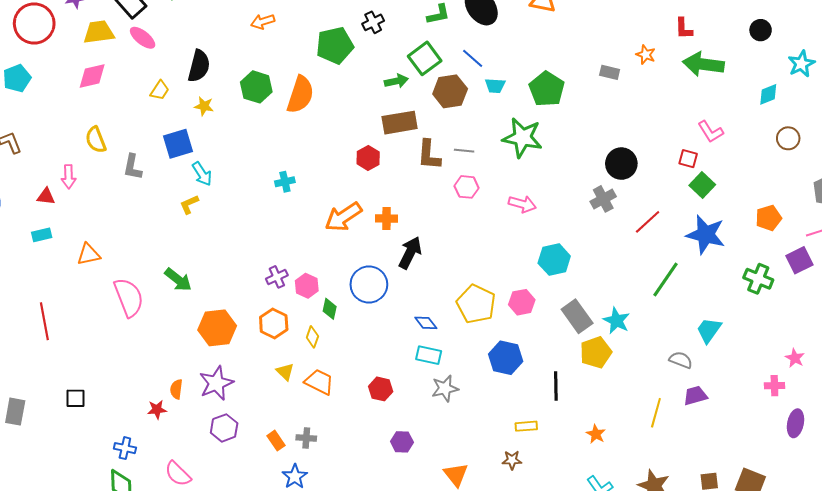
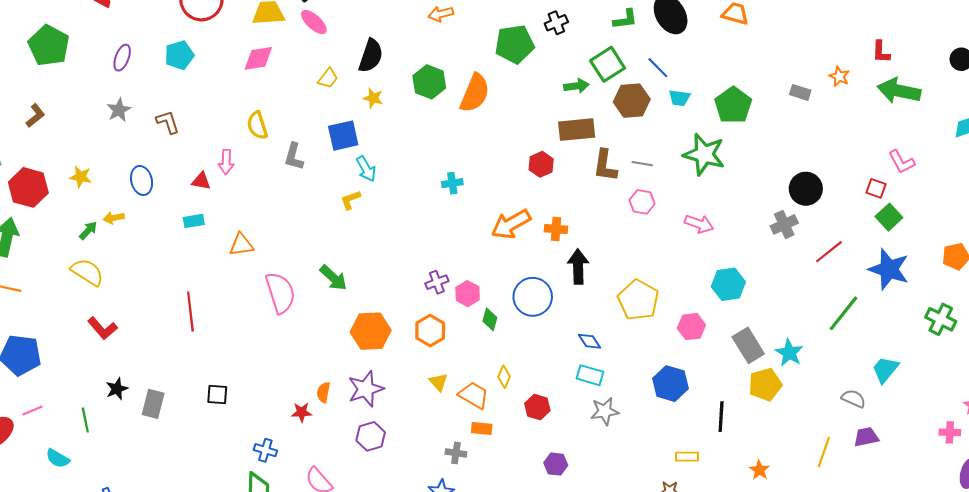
black arrow: (410, 253) -> (578, 267), turned -32
yellow pentagon: (476, 304) -> (638, 300), moved
yellow diamond: (312, 337) -> (504, 377), moved
orange rectangle: (276, 441) -> (482, 429), moved, turned -54

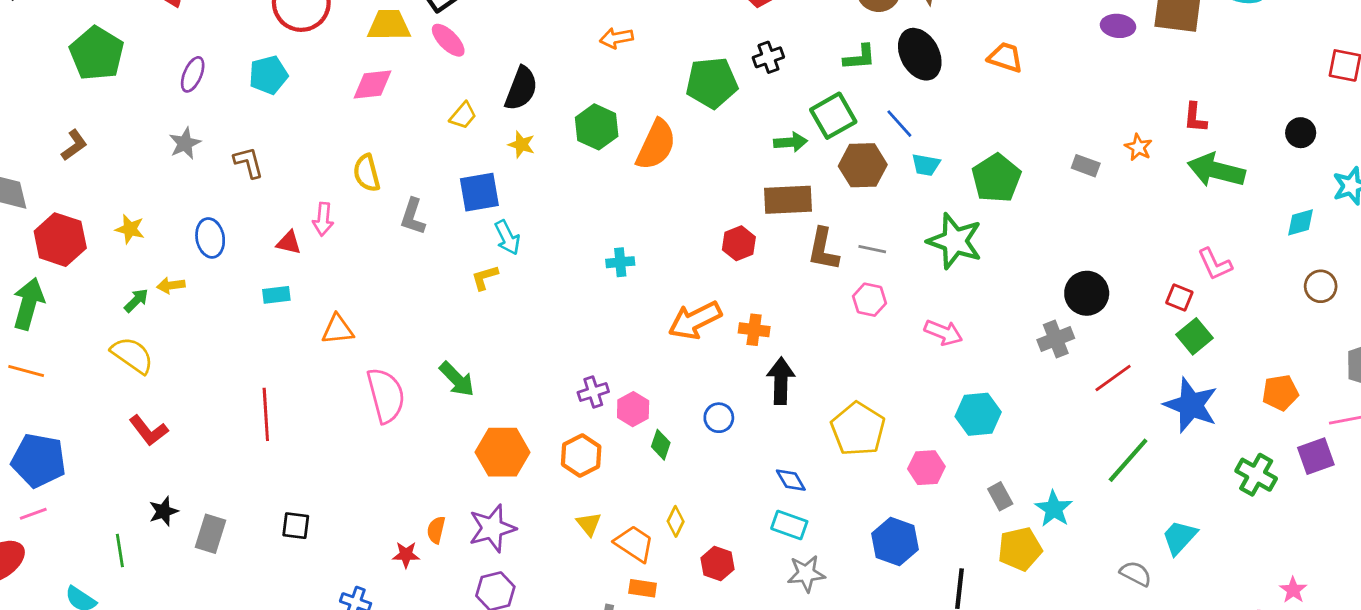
blue circle: (533, 297) -> (719, 418), size x0.6
gray rectangle: (748, 345) -> (1000, 496), size x0.6
pink line: (32, 410) -> (33, 514), moved

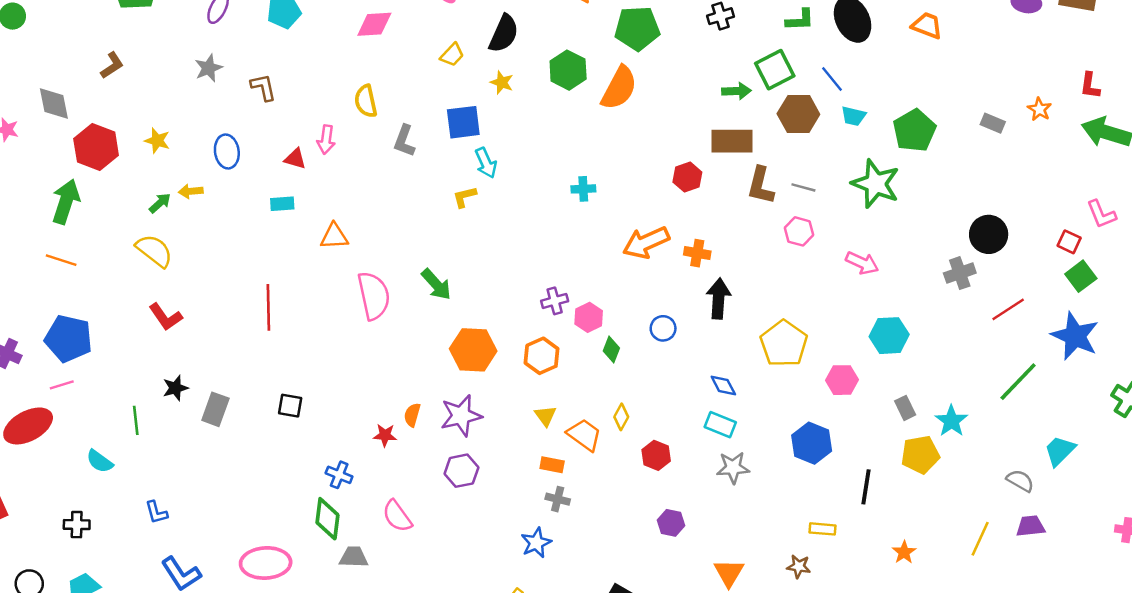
green pentagon: (712, 83) -> (637, 28), moved
orange rectangle: (643, 588) -> (552, 465), moved

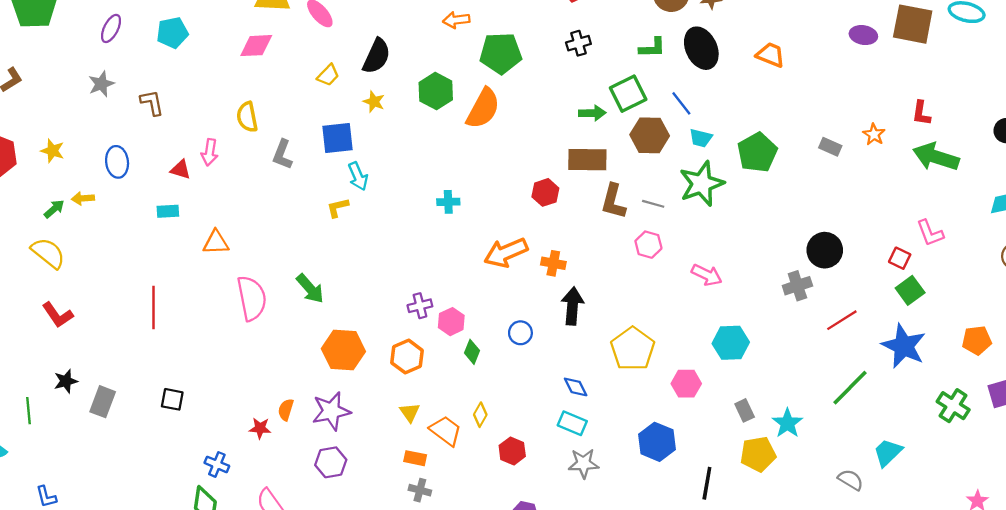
green star: (876, 184) -> (702, 184), moved, turned 30

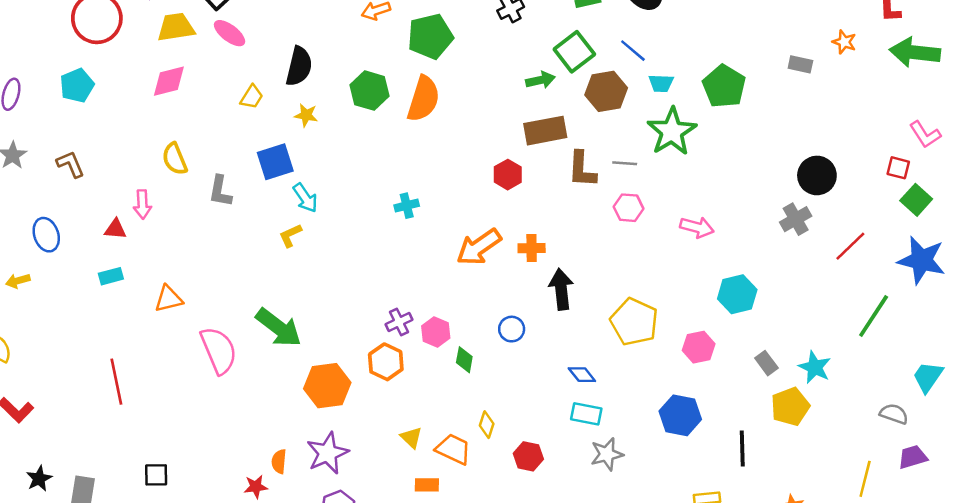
green arrow: (310, 289) -> (279, 328), size x1.4
orange hexagon: (407, 357) -> (386, 362), moved

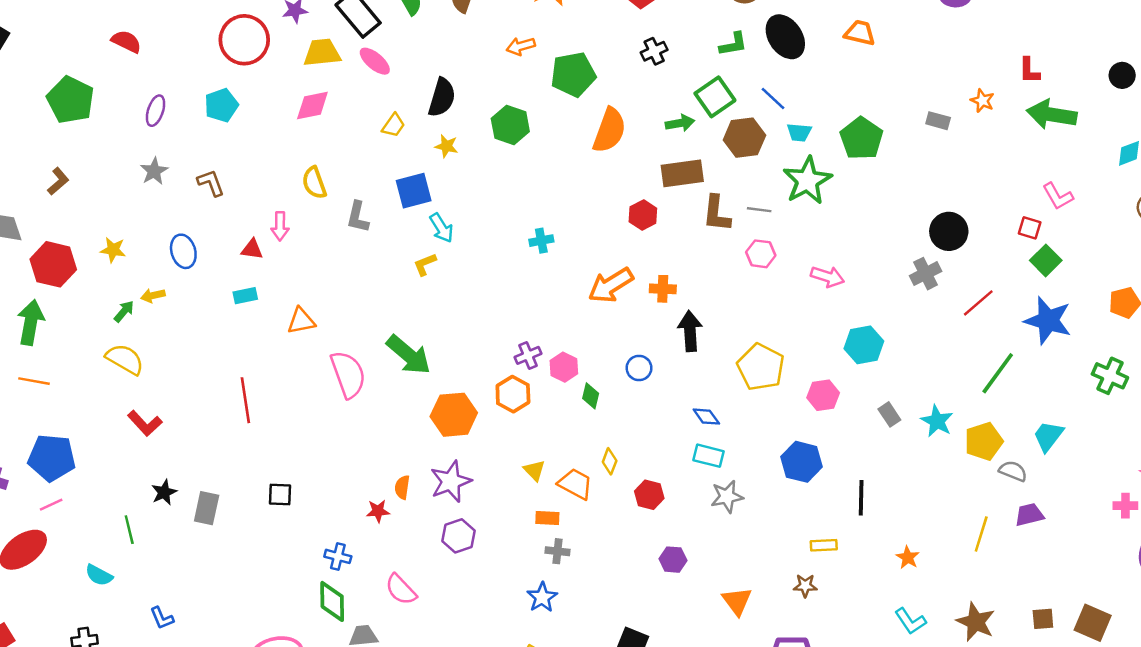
orange semicircle: (423, 99) -> (609, 130), moved
yellow pentagon: (790, 407) -> (984, 441), moved

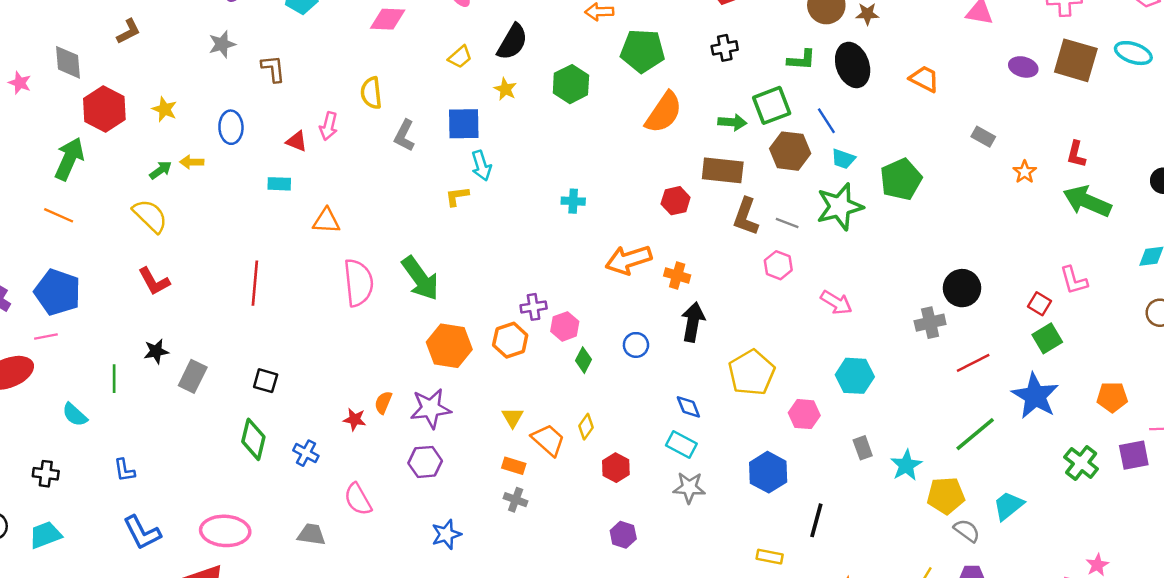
gray rectangle: (938, 121) -> (983, 137), moved
blue star: (542, 597) -> (446, 534), moved
green diamond: (332, 601) -> (253, 439), moved

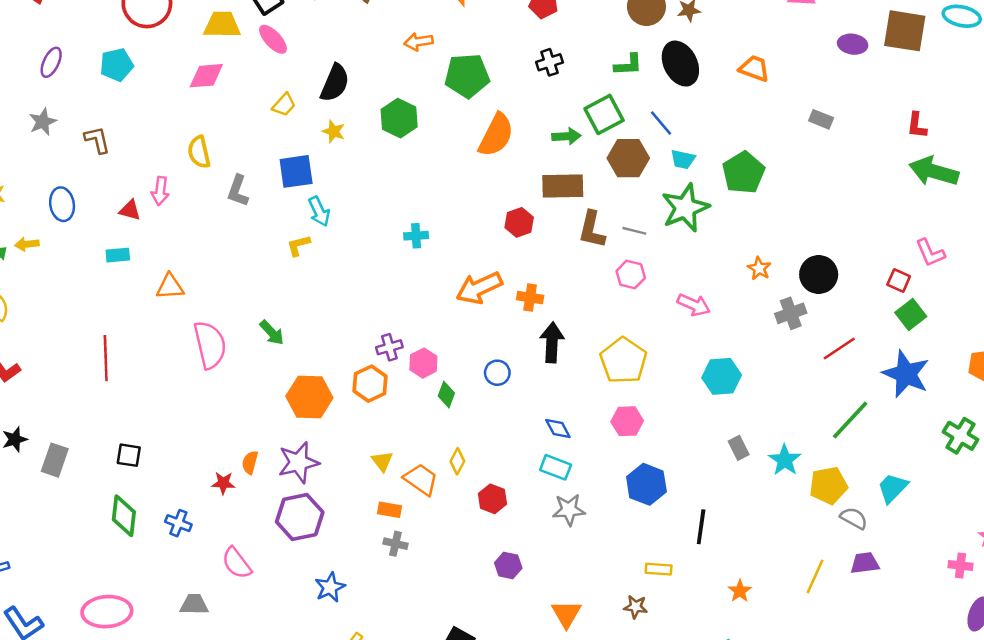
orange star: (1025, 172) -> (759, 268), moved
green arrow: (420, 278) -> (272, 333), size x0.6
yellow pentagon: (752, 373) -> (623, 361), moved
pink hexagon: (804, 414) -> (627, 421), moved
purple hexagon: (425, 462) -> (300, 517), size x1.4

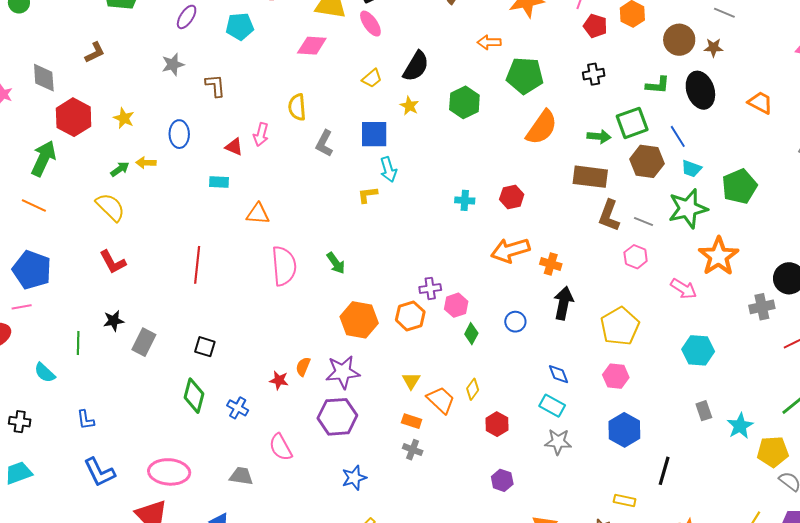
red hexagon: (519, 222) -> (512, 197), moved
orange star: (759, 268) -> (718, 256), moved, size x2.0

